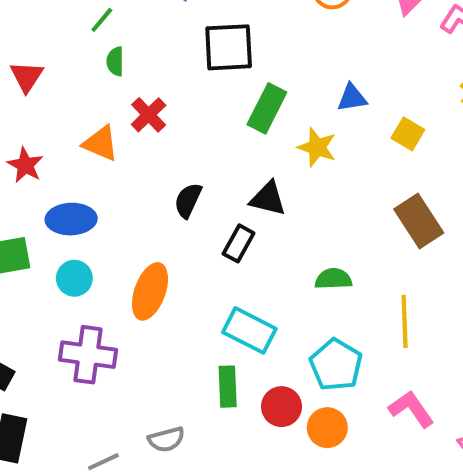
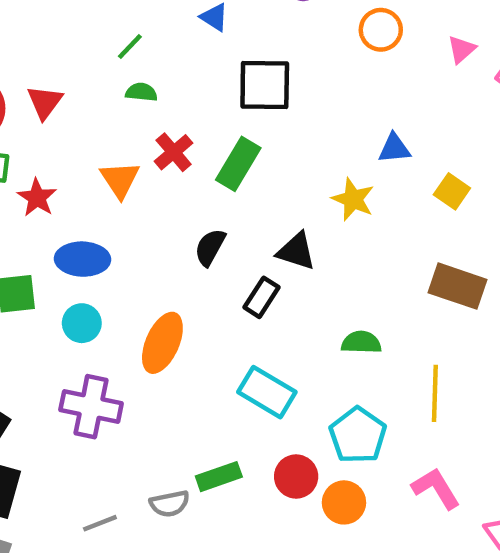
green semicircle: (115, 61) -> (141, 92), turned 92
green rectangle: (267, 108) -> (238, 164), moved
orange triangle: (101, 143) -> (120, 180), turned 30
brown rectangle: (419, 221) -> (457, 286), turned -42
green rectangle: (228, 387) -> (219, 477), moved, turned 69

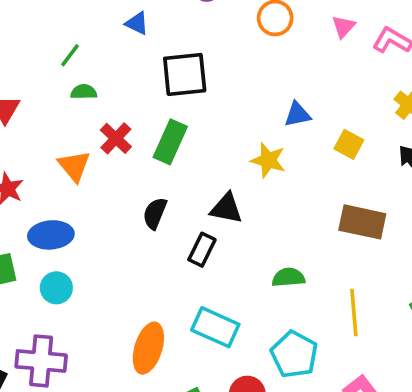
orange ellipse: (162, 343) -> (148, 348), moved
purple cross: (91, 407) -> (41, 361), moved

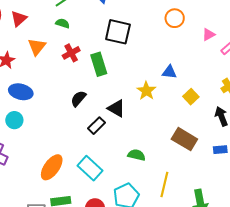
green rectangle: (170, 142) -> (99, 64), turned -60
orange triangle: (74, 166) -> (37, 47), moved

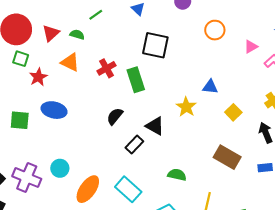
green semicircle: (63, 23) -> (77, 35), moved
orange triangle: (37, 47) -> (70, 62), turned -42
cyan circle: (14, 120) -> (60, 168), moved

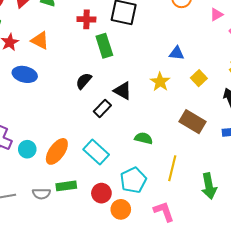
orange triangle: (70, 62) -> (40, 40), moved
red cross: (107, 68) -> (86, 19), moved, turned 30
yellow star: (186, 107) -> (160, 82), moved
cyan circle: (60, 168) -> (27, 149), moved

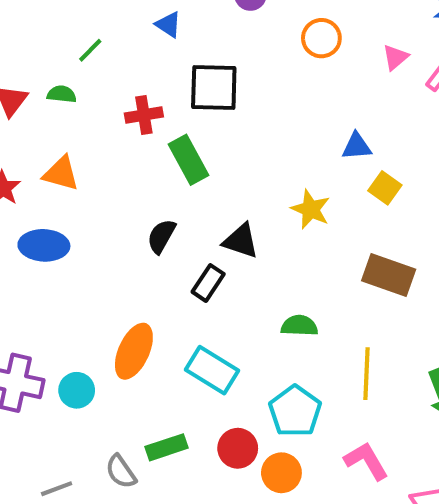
blue triangle: (177, 53) -> (357, 146), moved
orange ellipse: (57, 151) -> (134, 351), moved
gray semicircle: (41, 194) -> (121, 472), turned 66

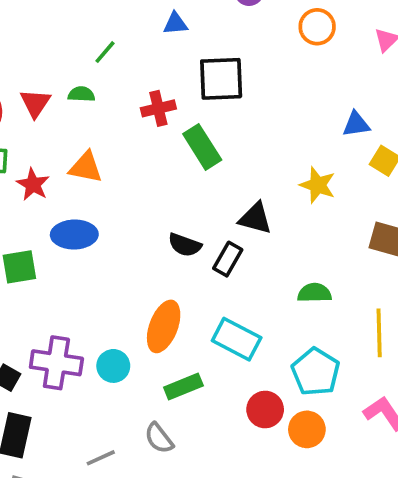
blue triangle: (168, 24) -> (175, 24), turned -35
black semicircle: (161, 236) -> (185, 245), moved, turned -96
green rectangle: (167, 447) -> (183, 386), moved

